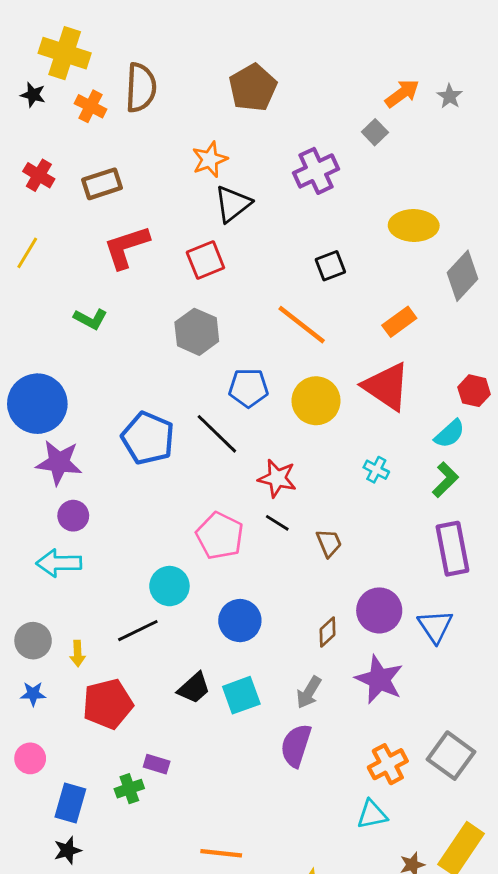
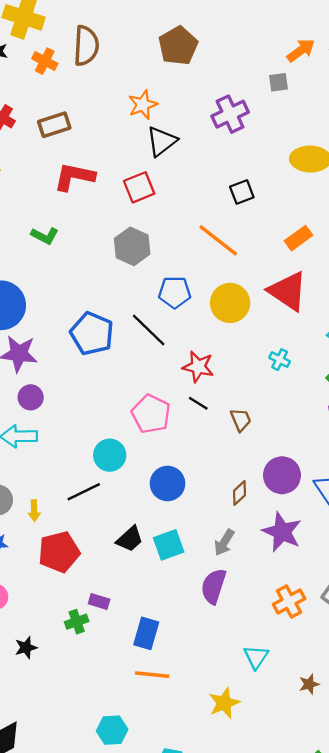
gray square: (375, 132) -> (278, 82), turned 36
red L-shape: (126, 247) -> (74, 177), turned 30
blue rectangle: (70, 803) -> (146, 633), moved
cyan triangle: (372, 814) -> (256, 657), moved, turned -44
black star: (68, 850) -> (26, 648), moved

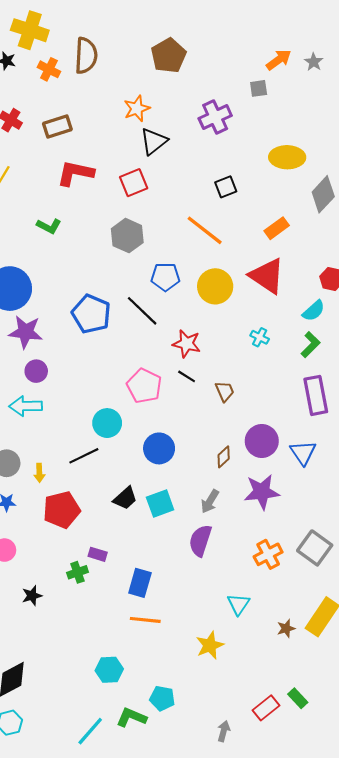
purple star: (282, 532) -> (262, 492), turned -30

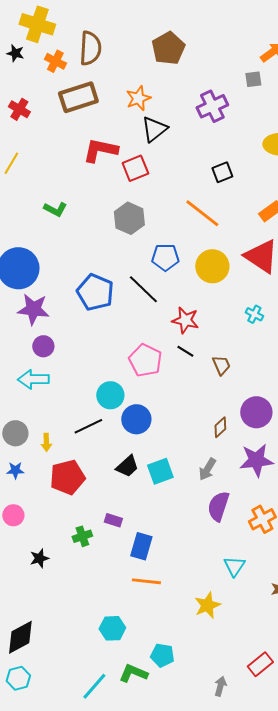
brown rectangle: (57, 127) -> (78, 97), moved, size x1.4
red L-shape: (75, 173) -> (100, 150), moved
blue circle: (159, 448) -> (136, 419), moved
purple semicircle: (200, 541) -> (218, 506), moved
purple rectangle: (98, 554) -> (113, 520), moved

